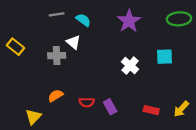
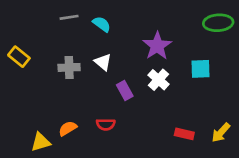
purple star: (129, 21) -> (157, 46), moved
white triangle: (73, 42) -> (103, 62), moved
orange semicircle: (55, 96) -> (68, 128), moved
purple rectangle: (110, 107) -> (125, 91), moved
yellow triangle: (33, 117) -> (41, 142), turned 30

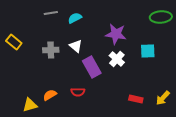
cyan semicircle: (102, 24) -> (75, 18), turned -64
purple star: (157, 46) -> (116, 34), turned -30
purple rectangle: (125, 91) -> (92, 67), size x1.5

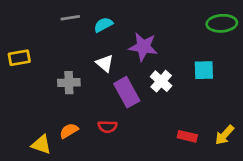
purple star: (116, 34) -> (143, 47), moved
yellow rectangle: (14, 42) -> (19, 58), turned -49
gray cross: (51, 50) -> (69, 83), moved
yellow triangle: (30, 105) -> (41, 145), turned 35

